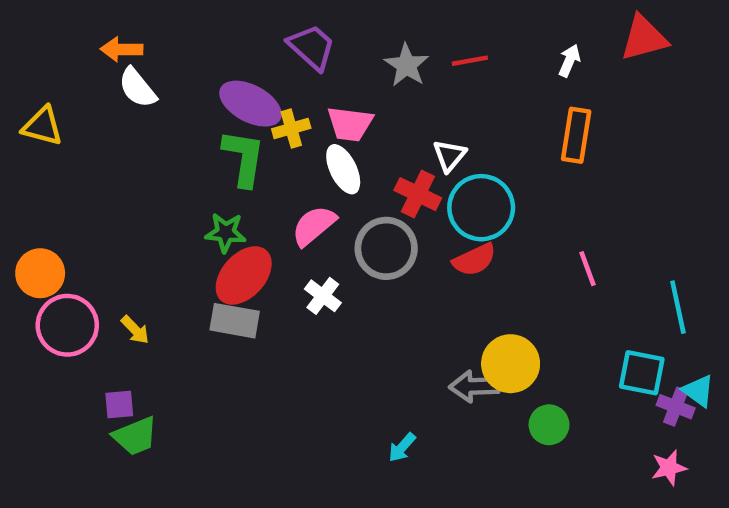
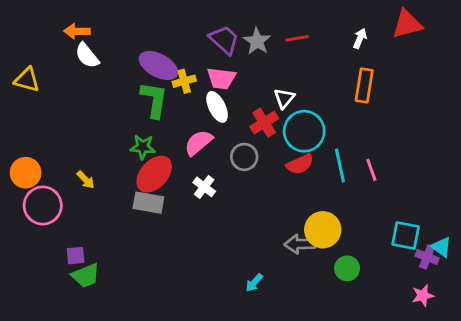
purple trapezoid: (312, 47) -> (224, 40), moved
red cross: (418, 194) -> (264, 123), turned 32
gray circle: (386, 248) -> (244, 157), size x0.7
cyan line: (678, 307) -> (340, 166), moved
yellow arrow: (135, 330) -> (86, 180), moved

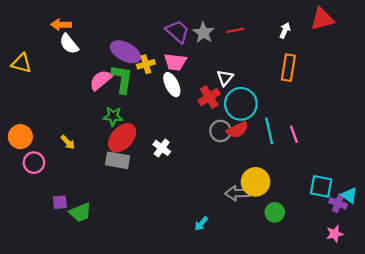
pink semicircle: (198, 143) -> (101, 80), moved
gray circle: (244, 157) -> (220, 131), moved
pink circle: (43, 206) -> (34, 163), size x0.7
green trapezoid: (86, 276) -> (80, 212), moved

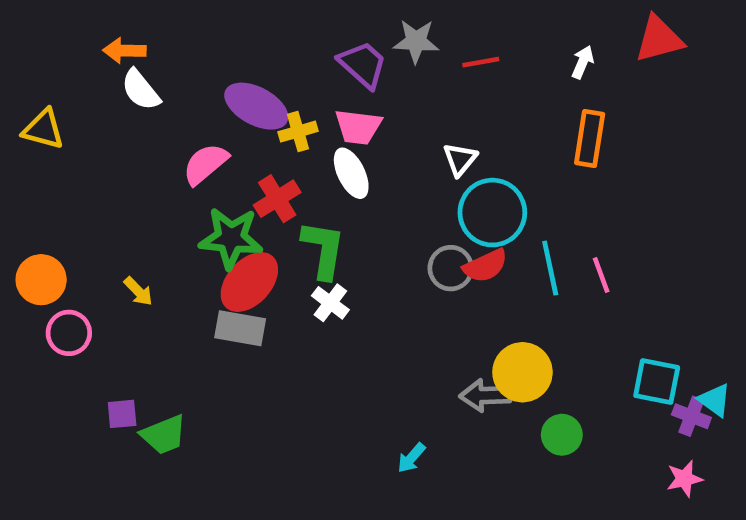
gray star: (204, 33) -> (416, 41), moved, turned -30
green L-shape: (122, 79) -> (323, 250), moved
red cross: (209, 97) -> (277, 199), moved
green star: (113, 116) -> (231, 238), size x1.5

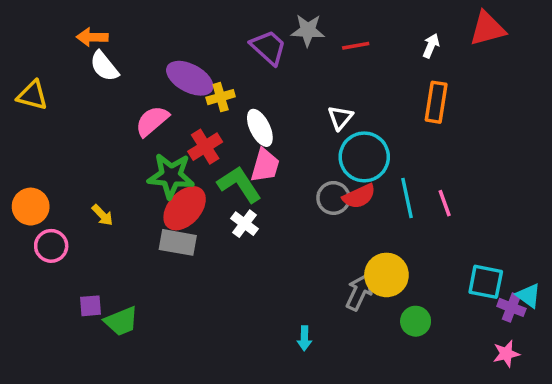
pink trapezoid: (358, 127) -> (265, 165), moved, turned -81
green L-shape: (323, 250) -> (239, 184), turned -42
gray arrow: (485, 395) -> (359, 292), turned 117
cyan arrow: (411, 458) -> (304, 338), turned -40

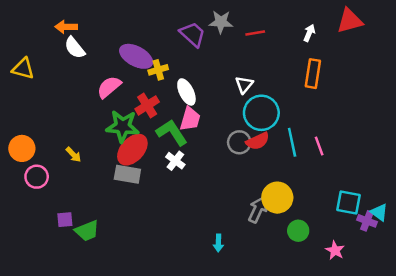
pink star: (506, 354) -> (335, 250), moved, turned -30

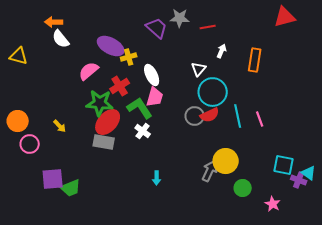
white arrow: (309, 33) -> (222, 51), moved
purple square: (65, 220) -> (53, 179), size x1.6
cyan arrow: (218, 243) -> (157, 178), moved

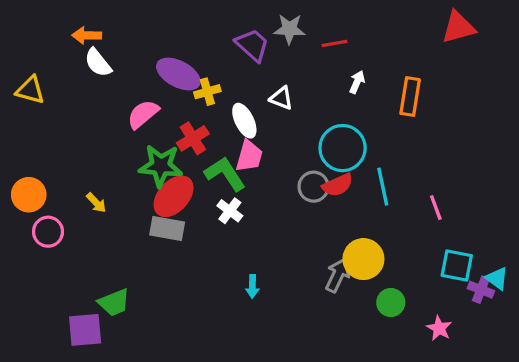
white triangle: (199, 69) -> (281, 98), moved, turned -49
pink line: (260, 119) -> (436, 208), moved
purple square: (53, 179) -> (85, 330), moved

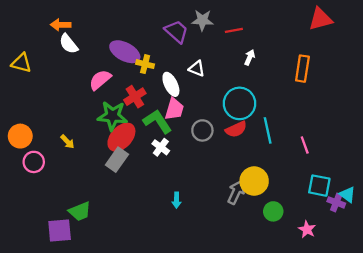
yellow cross: (207, 92) -> (145, 64), turned 30
orange rectangle: (410, 97) -> (302, 69), moved
gray circle: (314, 187) -> (202, 130), moved
gray rectangle: (167, 228) -> (117, 160), turned -65

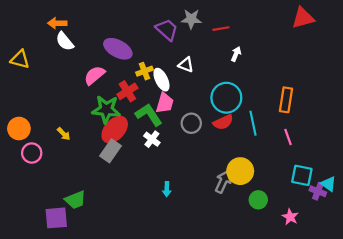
yellow cross: (145, 64) -> (144, 71), moved, turned -35
orange rectangle: (302, 69) -> (286, 100), moved

